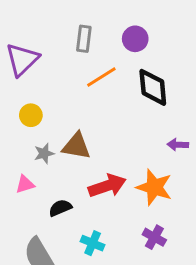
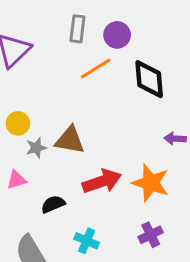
purple circle: (135, 39) -> (117, 35), moved
yellow circle: (31, 115) -> (18, 123), moved
purple cross: (154, 237) -> (151, 235), turned 35

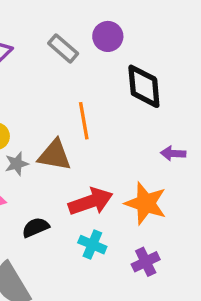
gray rectangle: (77, 29) -> (63, 48), moved, turned -56
orange line: (96, 68) -> (84, 121), moved, turned -68
cyan cross: (87, 241) -> (92, 245), moved

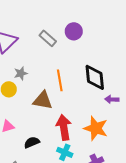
black diamond: (144, 86) -> (95, 77), moved
gray star: (17, 164) -> (21, 73), moved
red arrow: (91, 202) -> (64, 127), turned -80

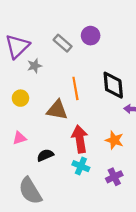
gray star: (21, 73) -> (35, 66), moved
orange star: (96, 128) -> (114, 140), size x0.7

